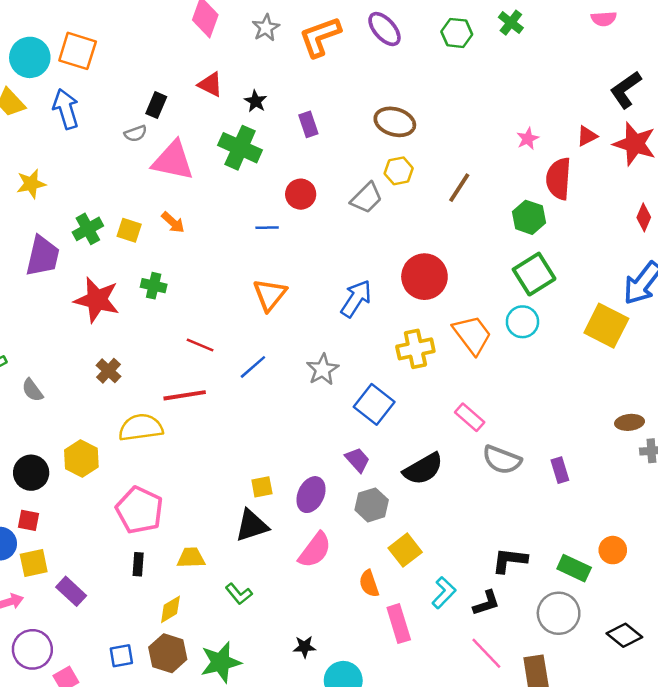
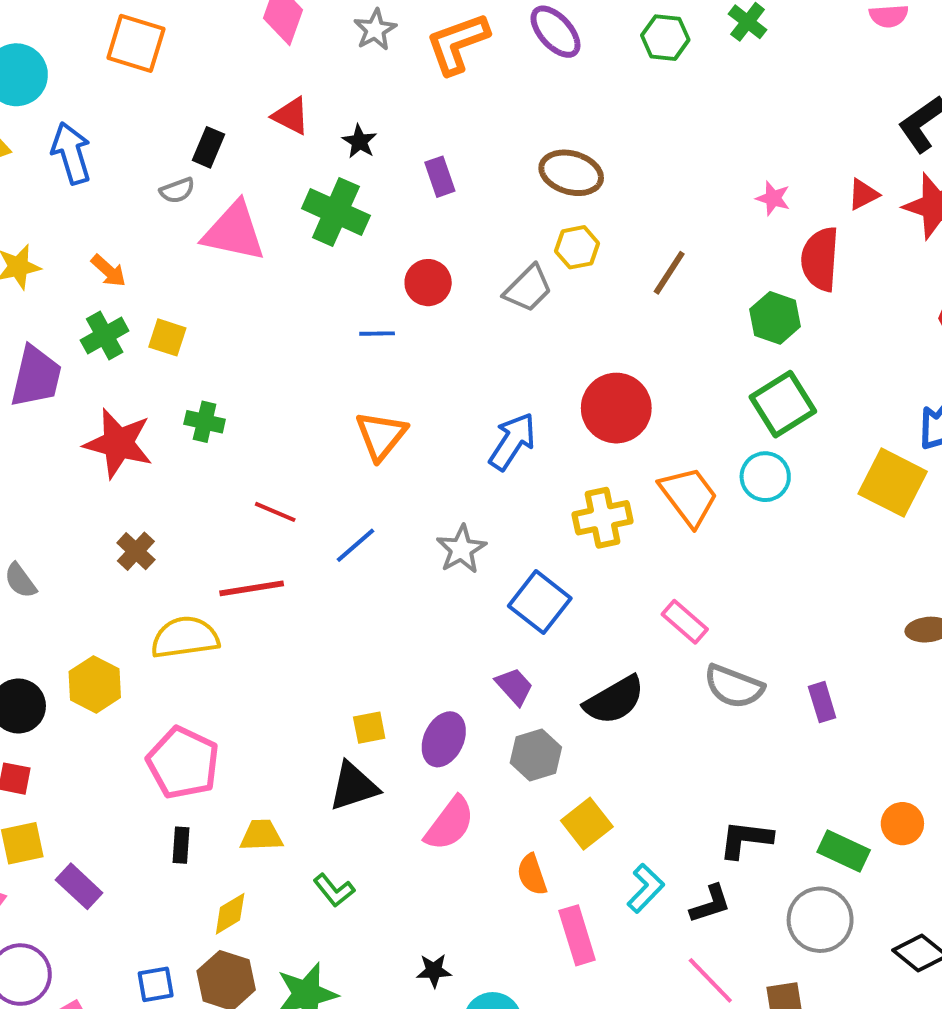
orange square: (78, 51) -> (136, 43), moved
pink star: (528, 139) -> (773, 198), turned -30
orange arrow: (173, 222) -> (109, 271), moved

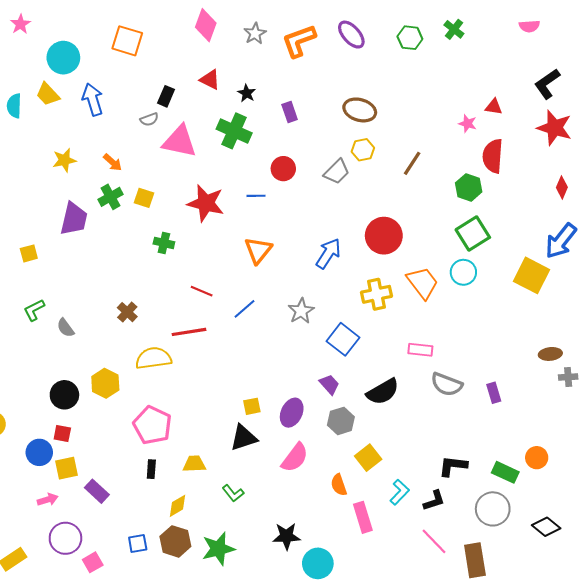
red triangle: (863, 194) -> (494, 107), moved, turned 36
red star: (118, 443) -> (206, 203), moved
pink rectangle: (685, 622) -> (420, 350), turned -35
black star: (434, 971) -> (286, 536), size x1.5

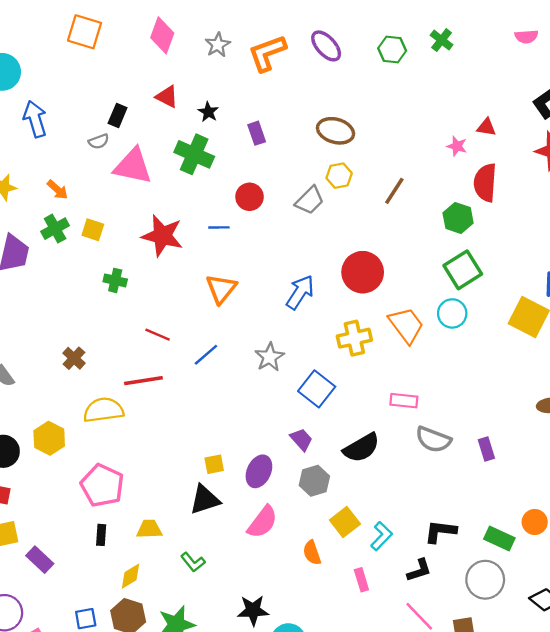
orange square: (127, 41) -> (85, 32), moved
cyan L-shape: (400, 492) -> (381, 536), moved
pink rectangle: (363, 517) -> (361, 580), moved, size x0.7

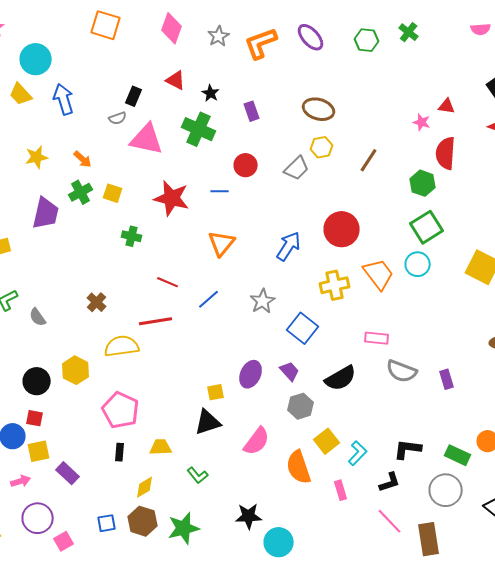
purple ellipse: (259, 471) -> (251, 374), moved
orange semicircle: (312, 553) -> (299, 467), size x1.6

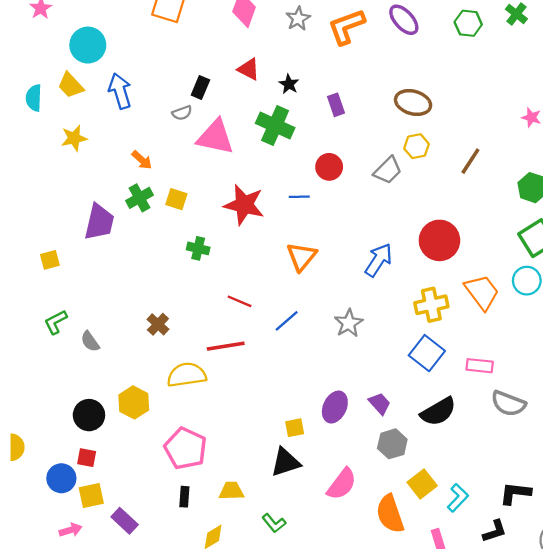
yellow star: (37, 157) -> (74, 138), moved
blue square: (303, 328) -> (427, 353), moved

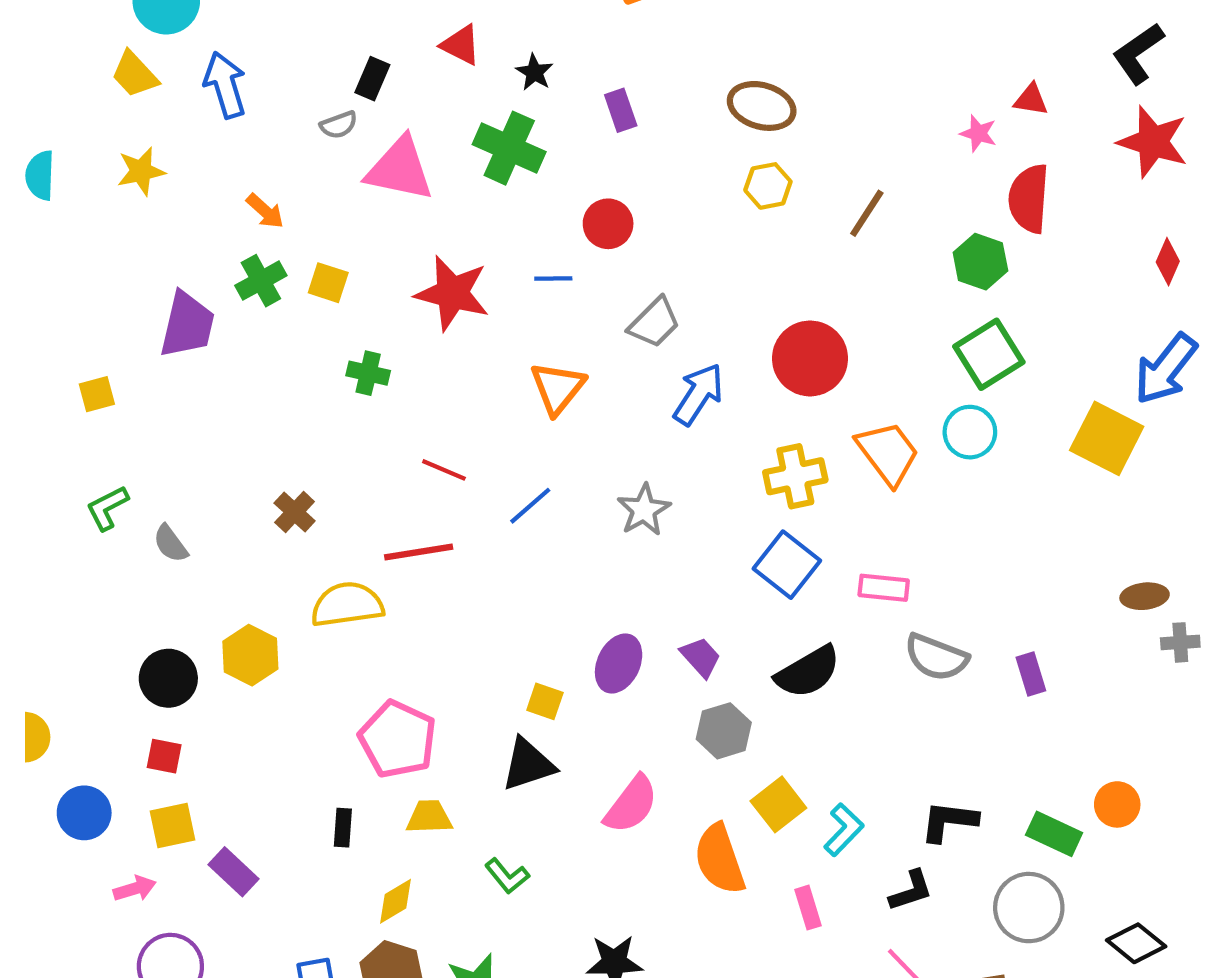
cyan semicircle: (34, 98) -> (40, 175), moved
gray trapezoid: (388, 170) -> (654, 323), moved
yellow square: (295, 428) -> (545, 701), turned 30
pink pentagon: (185, 448) -> (398, 739), moved
blue circle: (61, 478) -> (84, 813), moved

